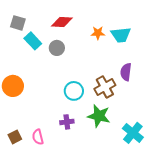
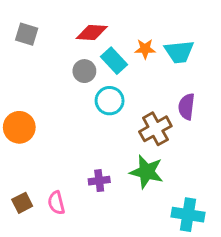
cyan rectangle: (33, 41) -> (114, 61), moved
cyan circle: (74, 91) -> (110, 101), moved
cyan cross: (133, 133) -> (188, 215), moved, turned -30

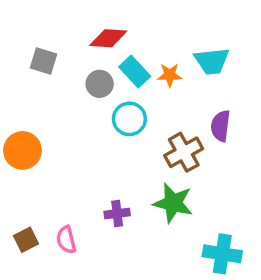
gray square: (27, 34) -> (44, 61), moved
orange star: (145, 49) -> (170, 75), moved

